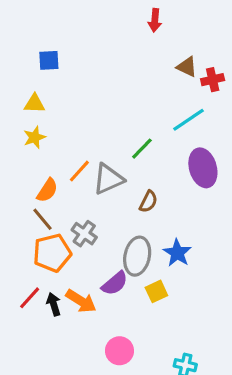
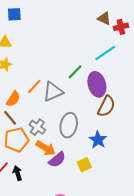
purple ellipse: (203, 168) -> (97, 84), moved
brown semicircle: (148, 202) -> (106, 106), moved, size x1.5
gray ellipse: (137, 256) -> (69, 125), moved
orange arrow: (81, 301) -> (46, 148), moved

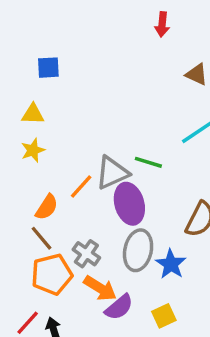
green line: (75, 72) -> (148, 162), turned 63
purple ellipse: (97, 84) -> (129, 204), moved
gray triangle: (53, 92) -> (112, 173), moved
blue star: (98, 140) -> (171, 264), moved

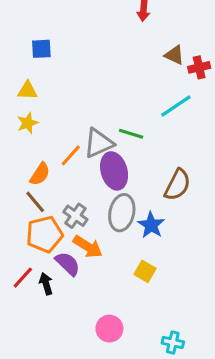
purple semicircle: (119, 307) -> (68, 264), moved, turned -96
yellow square: (164, 316) -> (145, 271), turned -35

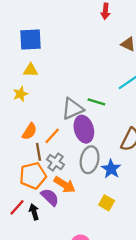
blue square: (41, 49) -> (31, 40), size x1.5
yellow triangle: (27, 91) -> (31, 70), moved
orange line: (71, 155) -> (52, 136), moved
brown line: (35, 202) -> (39, 152), moved, turned 30

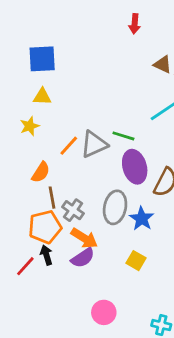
purple ellipse: (84, 129) -> (135, 167), moved
orange line: (52, 136) -> (69, 146), moved
purple semicircle: (50, 197) -> (83, 258), moved, turned 102
black arrow: (34, 212) -> (46, 255), moved

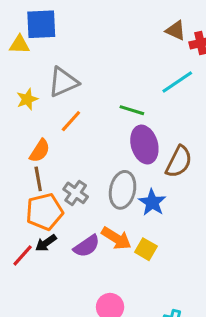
yellow triangle: (42, 97) -> (19, 45), moved
gray triangle: (94, 144) -> (63, 82), moved
brown line: (52, 198) -> (38, 179), moved
orange arrow: (84, 238) -> (116, 238), moved
black arrow: (46, 255) -> (46, 243), turned -108

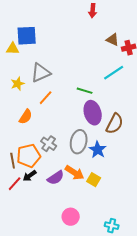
brown line: (38, 179) -> (13, 161), moved

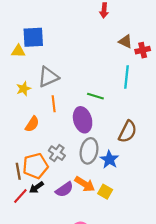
cyan line: (114, 73) -> (127, 77), turned -50
orange line: (46, 98) -> (54, 104), turned -49
purple ellipse: (93, 113) -> (83, 120), moved

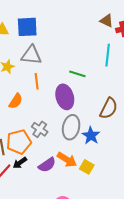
blue square: (33, 37) -> (27, 27), moved
gray triangle: (48, 77) -> (31, 55), turned 30

